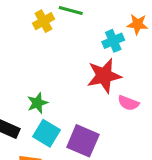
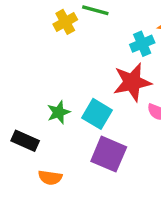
cyan square: (47, 133) -> (97, 114), moved

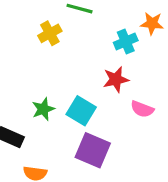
yellow cross: (65, 22) -> (50, 33), moved
red star: (132, 82) -> (116, 79), size x0.7

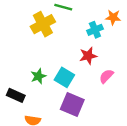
yellow cross: (50, 33) -> (43, 24), size x1.5
pink semicircle: (142, 109) -> (106, 76), turned 112

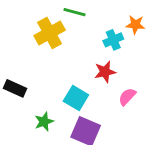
green star: (38, 76) -> (44, 122), moved
black rectangle: (16, 95) -> (15, 88), moved

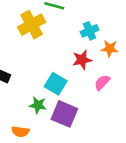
orange star: (135, 25) -> (110, 48), moved
green star: (44, 122) -> (38, 105), moved, turned 30

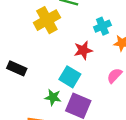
red star: (82, 60) -> (83, 50), moved

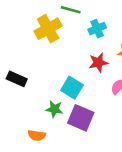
cyan cross: (102, 26) -> (97, 29), moved
red star: (83, 50) -> (98, 63), moved

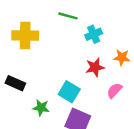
yellow cross: (48, 29) -> (25, 35), moved, turned 30
green star: (54, 109) -> (41, 108), moved

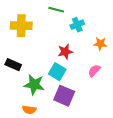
red star: (95, 67) -> (65, 52), moved
green star: (41, 108) -> (34, 85), size x1.5

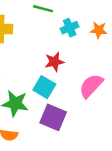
orange star: (100, 44) -> (99, 30), moved
pink semicircle: (94, 71) -> (91, 86), size x1.5

